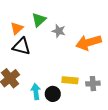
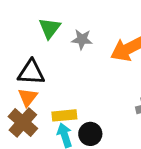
orange triangle: (17, 28) -> (28, 97), moved
yellow rectangle: (70, 80) -> (64, 115), moved

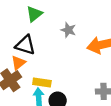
green triangle: (50, 28) -> (34, 14), moved

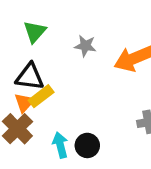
yellow rectangle: (42, 83) -> (41, 96), moved, turned -36

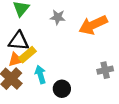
orange triangle: (24, 103) -> (16, 60), turned 35
cyan arrow: (60, 145) -> (40, 75), moved

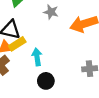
cyan arrow: (40, 75) -> (37, 57), moved

